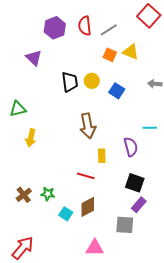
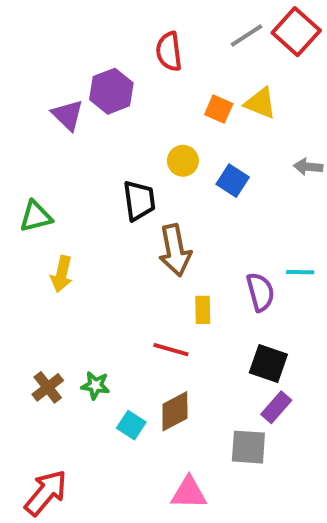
purple hexagon: (55, 28) -> (111, 91), moved
gray line: (109, 30) -> (246, 36), moved
black trapezoid: (70, 82) -> (139, 201), moved
cyan line: (150, 128) -> (300, 272), moved

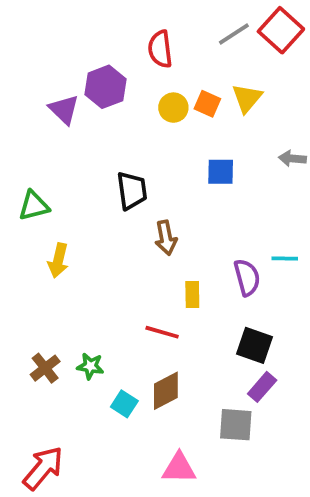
yellow triangle: (260, 103) -> (247, 98), turned 48
yellow circle: (183, 161) -> (173, 108), moved
blue square: (233, 181) -> (221, 172), turned -32
brown arrow: (175, 250) -> (166, 238), size x0.7

